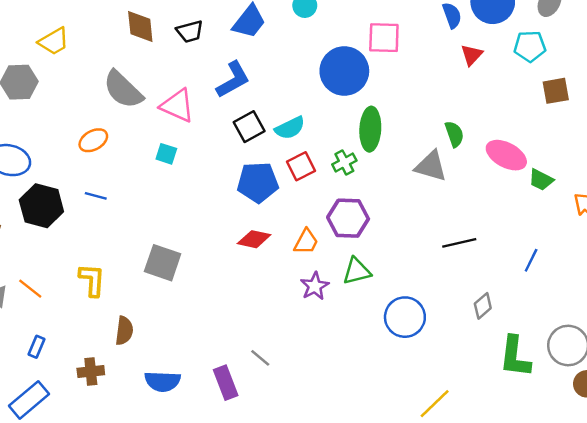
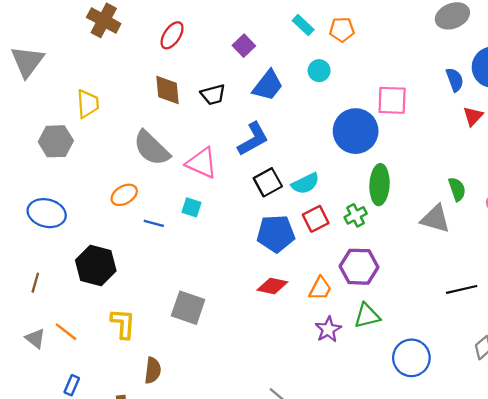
yellow trapezoid: (54, 41) -> (88, 104), turned -64
blue line: (96, 196) -> (154, 223), moved
black hexagon: (41, 206) -> (96, 266), moved

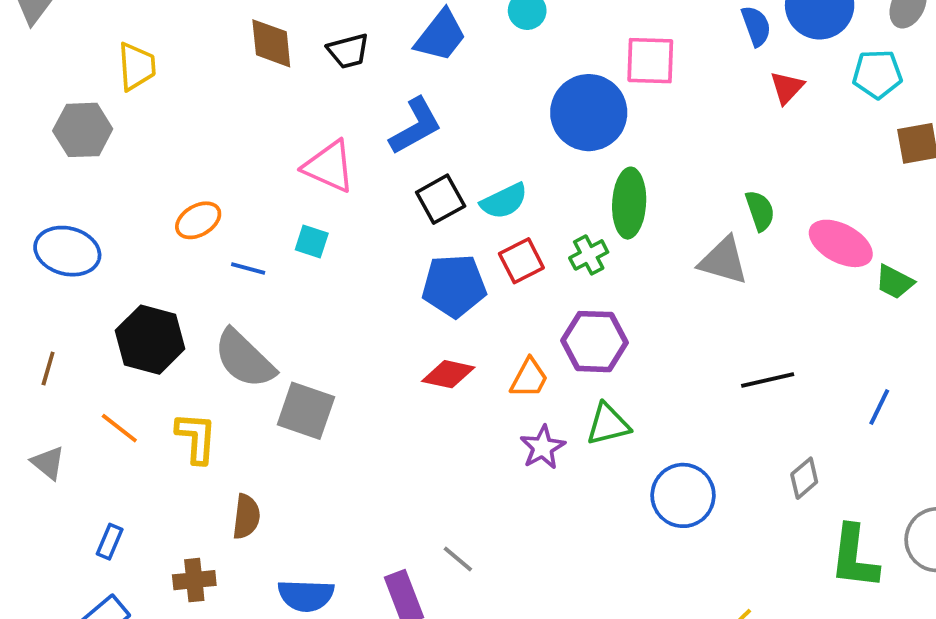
gray semicircle: (152, 148) -> (244, 359), moved
orange line: (66, 332) -> (119, 428), moved

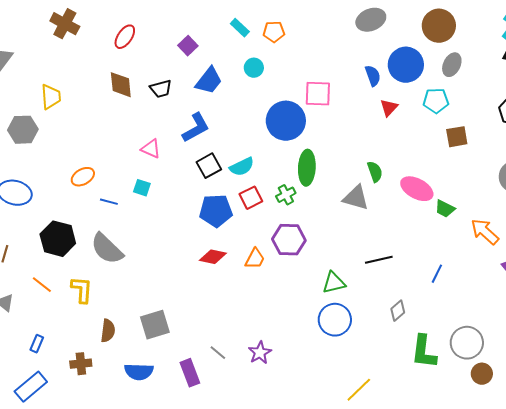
pink triangle: (329, 166) -> (151, 149), size x0.7
gray square: (306, 411) -> (155, 325), moved, turned -36
green triangle: (608, 424) -> (334, 283), moved
purple star: (543, 447) -> (260, 353), moved

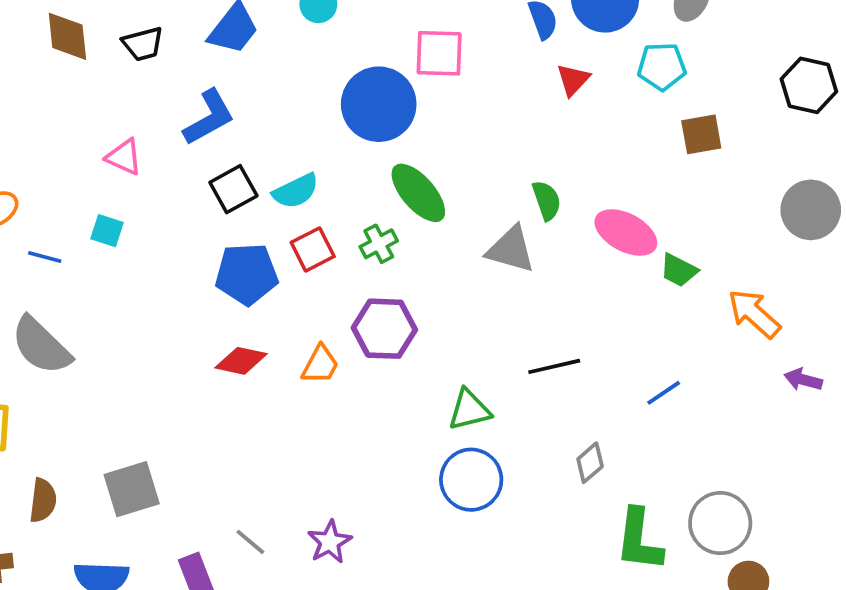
green ellipse: (307, 168) -> (418, 193), turned -44
blue line: (437, 274) -> (664, 393), turned 30

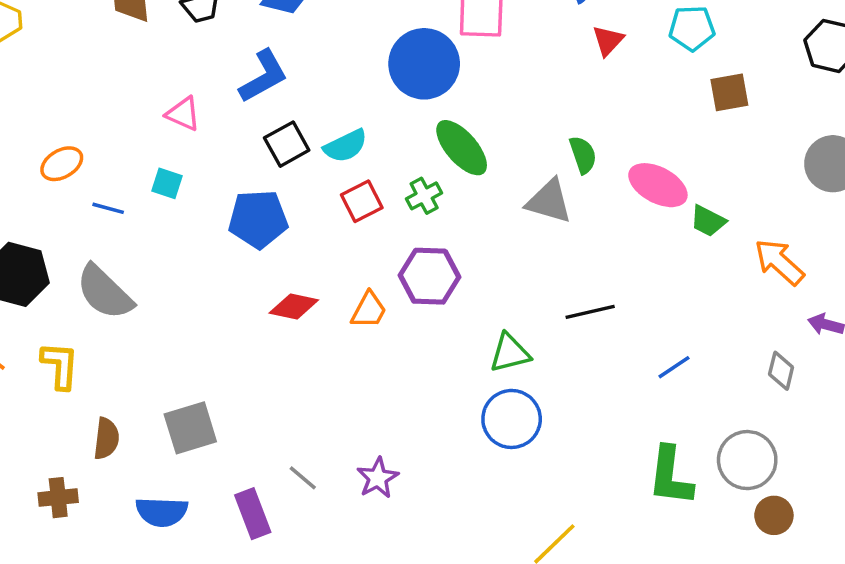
blue pentagon: (247, 274) -> (258, 219), moved
blue line: (664, 393) -> (674, 367), moved
gray diamond: (590, 463) -> (781, 371), moved, turned -36

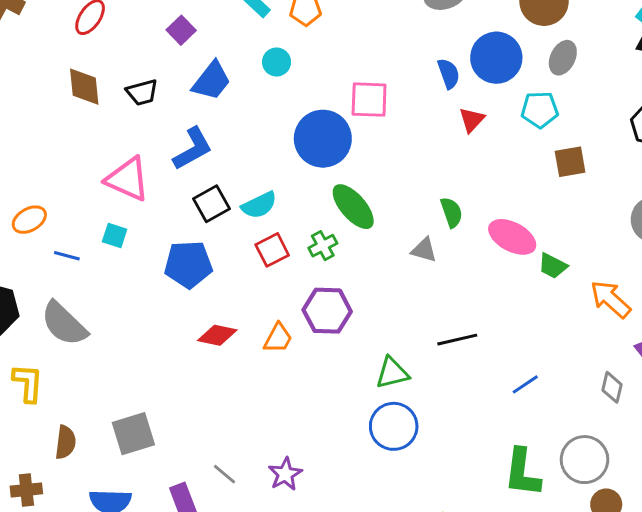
pink triangle: (183, 114) -> (128, 179), size x1.6
gray triangle: (549, 201) -> (424, 250), size x0.7

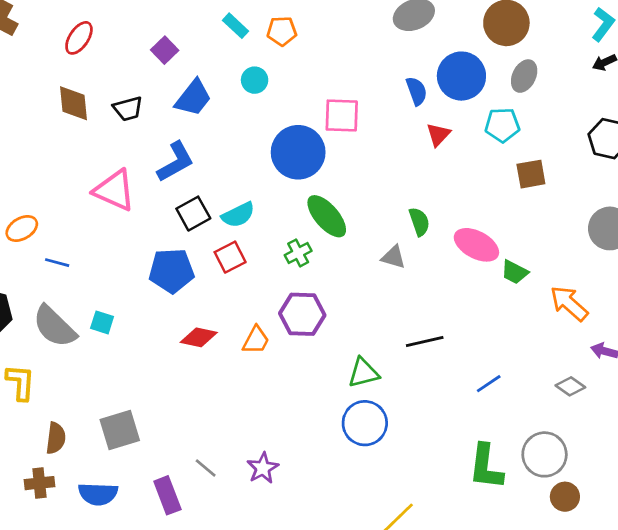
cyan square: (115, 235) -> (102, 322), moved
red square: (272, 250) -> (230, 257), moved
gray diamond: (612, 387) -> (570, 386), turned -68
brown cross: (26, 490) -> (39, 483), moved

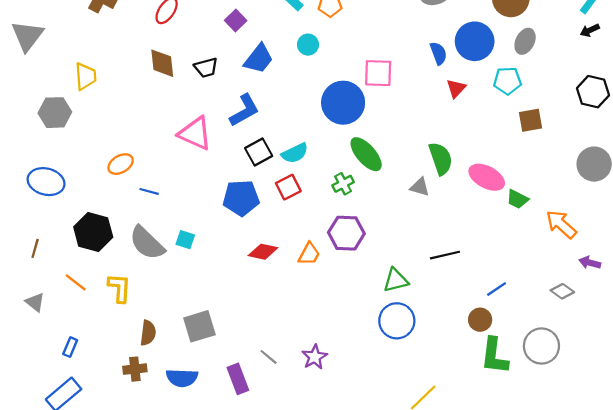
green semicircle: (419, 222) -> (441, 159), size x1.4
brown circle: (565, 497) -> (480, 320), moved

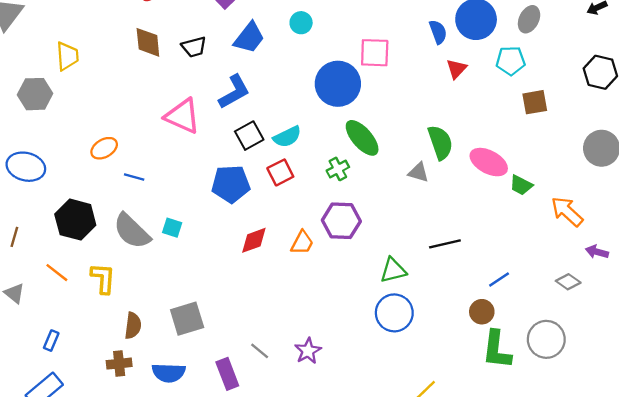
red diamond: (263, 252) -> (254, 240), turned -32

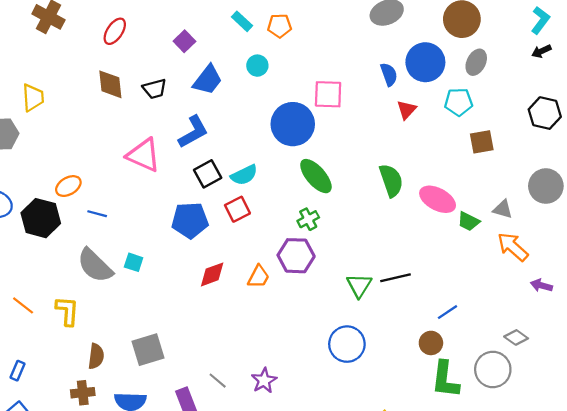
green cross: (338, 169) -> (308, 219), moved
gray triangle: (418, 172) -> (503, 209), moved
black hexagon: (75, 220) -> (41, 218), moved
green triangle: (393, 270) -> (359, 285), moved, turned -44
gray diamond: (568, 282) -> (516, 337), moved

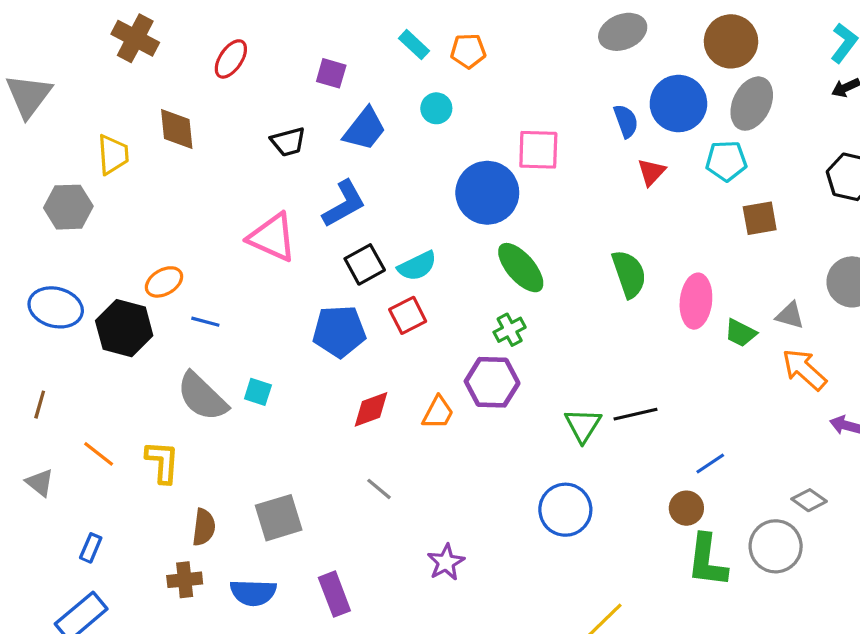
purple square: (184, 41) -> (331, 73), turned -30
gray ellipse: (476, 62) -> (752, 104), size x1.4
brown diamond: (110, 84) -> (177, 129), moved
pink ellipse: (438, 199) -> (696, 301), turned 68
gray line: (218, 381) -> (379, 489), moved

